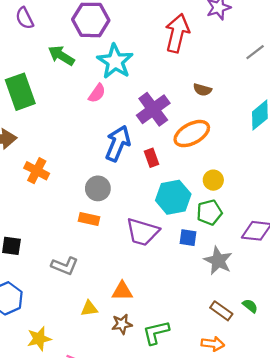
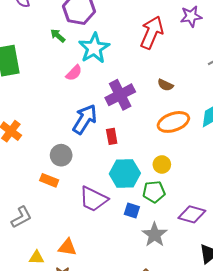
green arrow: (61, 56) -> (58, 36), moved, size x0.7
orange ellipse: (192, 134) -> (173, 122), moved
gray L-shape: (65, 266) -> (21, 217), turned -60

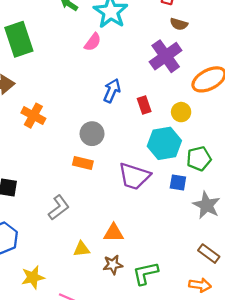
brown semicircle: (165, 85) -> (179, 24), moved
purple cross: (120, 95) -> (166, 56), moved
blue arrow: (85, 119) -> (112, 91), size x0.7
yellow circle: (162, 164) -> (181, 112), moved

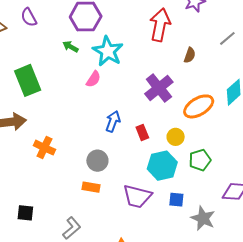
brown semicircle: (179, 24) -> (190, 55), moved, turned -84
green pentagon: (199, 159) -> (200, 160), moved

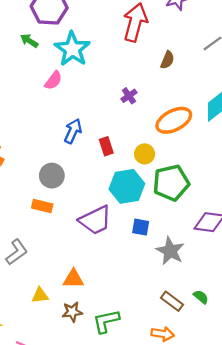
purple cross: (159, 88) -> (129, 96), size x0.5
green pentagon: (200, 160) -> (171, 183), size x1.4
purple trapezoid: (137, 196) -> (95, 220), turned -44

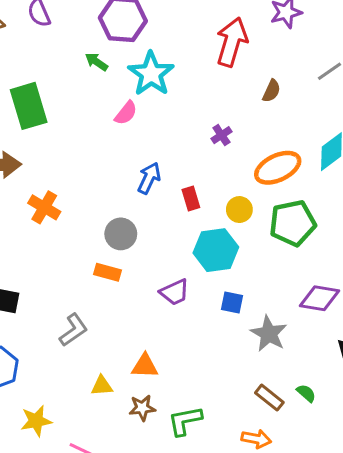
green pentagon: (171, 183) -> (293, 223), moved
purple trapezoid: (95, 220) -> (175, 292), size x0.7

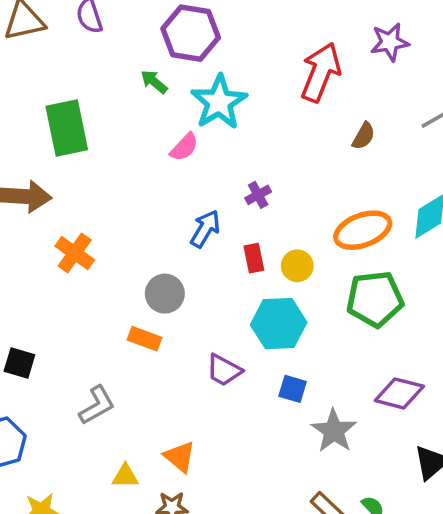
purple cross: (221, 135) -> (258, 195), moved
yellow circle: (239, 210) -> (297, 266), moved
purple trapezoid: (175, 292) -> (224, 370), turned 48
orange triangle: (145, 366) -> (180, 457), turned 32

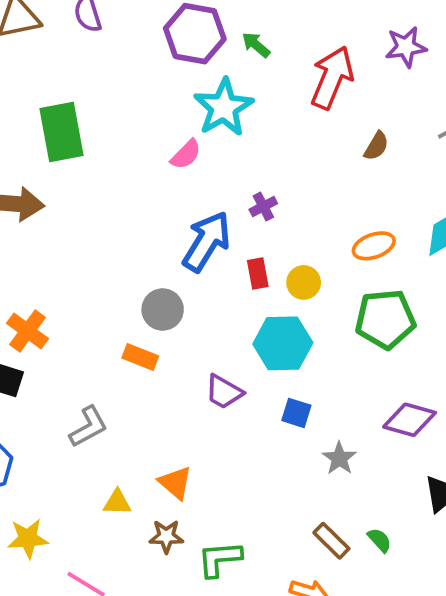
green arrow: (154, 82) -> (256, 45), moved
blue arrow: (205, 229) -> (207, 241), size x1.5
orange ellipse: (363, 230) -> (374, 246), size x0.7
orange cross: (75, 253) -> (28, 331), moved
gray star: (334, 431) -> (339, 458), size x0.7

